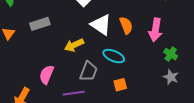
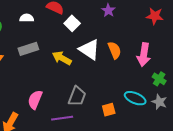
yellow arrow: (74, 45) -> (62, 58), moved, turned 54
cyan ellipse: (114, 56) -> (135, 98), moved

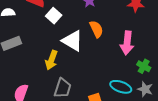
orange semicircle: (115, 50) -> (96, 29), moved
yellow arrow: (62, 58) -> (51, 60), moved, turned -96

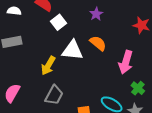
orange semicircle: (96, 29) -> (98, 43), turned -36
white triangle: (72, 41) -> (72, 50), turned -35

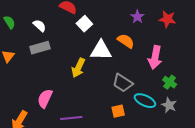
white semicircle: (14, 11) -> (39, 26), moved, turned 40
purple star: (96, 14) -> (137, 17), moved
gray trapezoid: (54, 95) -> (123, 83), moved, turned 100

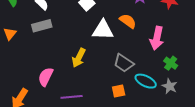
yellow arrow: (78, 68) -> (79, 58), moved

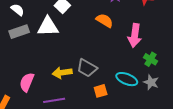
white triangle: (103, 30) -> (48, 27), moved
yellow arrow: (79, 58) -> (62, 73), moved, turned 60
gray trapezoid: (124, 63) -> (87, 68), moved

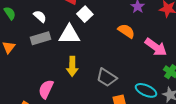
pink arrow: (135, 35) -> (156, 47), turned -65
yellow arrow: (62, 73) -> (72, 66), moved, turned -84

